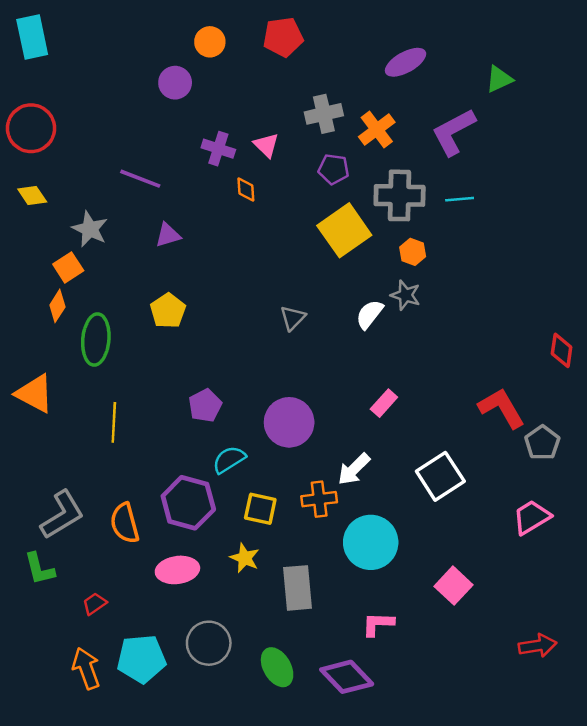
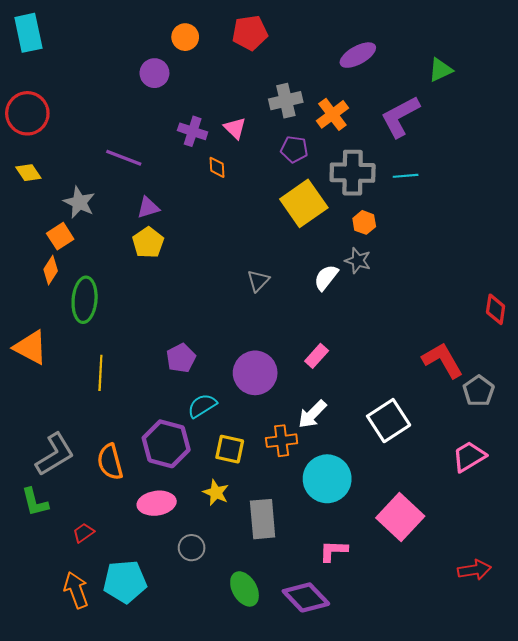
yellow pentagon: (168, 311) -> (148, 243), moved
pink rectangle: (384, 403) -> (317, 356), moved
pink square: (454, 586) -> (400, 517), size x1.4
gray circle: (209, 643) -> (192, 548), moved, size x0.7

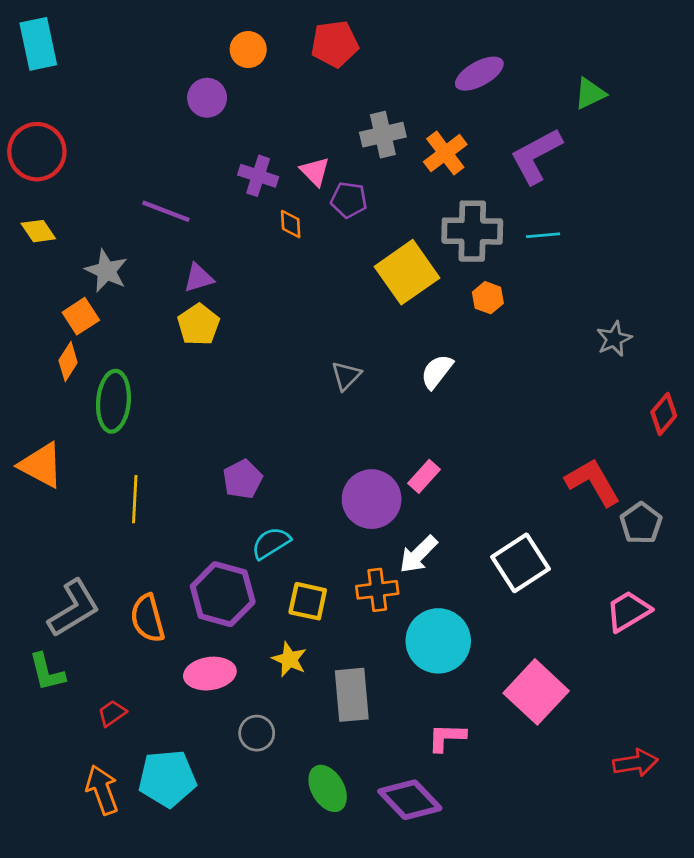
purple pentagon: (294, 149) -> (349, 200), moved
gray star: (358, 261) -> (614, 339), moved, turned 30
red diamond: (496, 309) -> (664, 414), turned 32
purple circle: (255, 373) -> (372, 499), moved

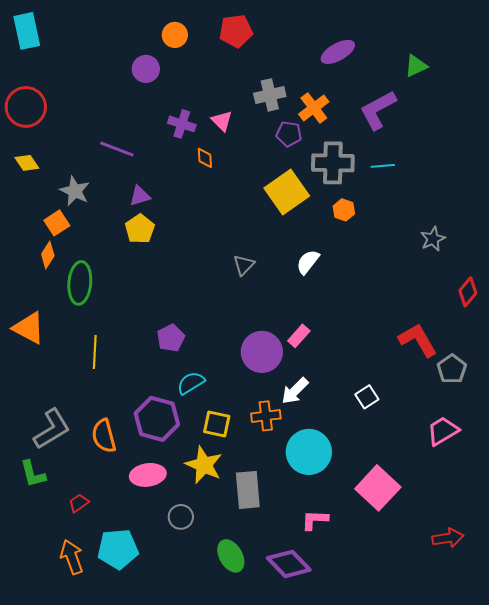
purple pentagon: (349, 200) -> (289, 134), moved
white square: (520, 563) -> (367, 397), size x0.6
yellow star: (289, 659) -> (204, 465), size x1.5

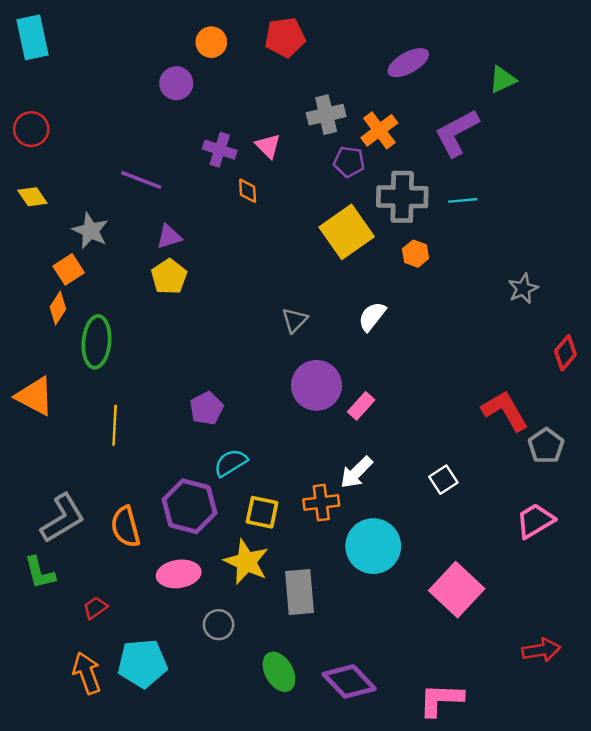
red circle: (26, 107) -> (31, 129), size x0.7
purple circle: (262, 352) -> (316, 385), moved
pink L-shape: (315, 520) -> (441, 700), moved, size x1.4

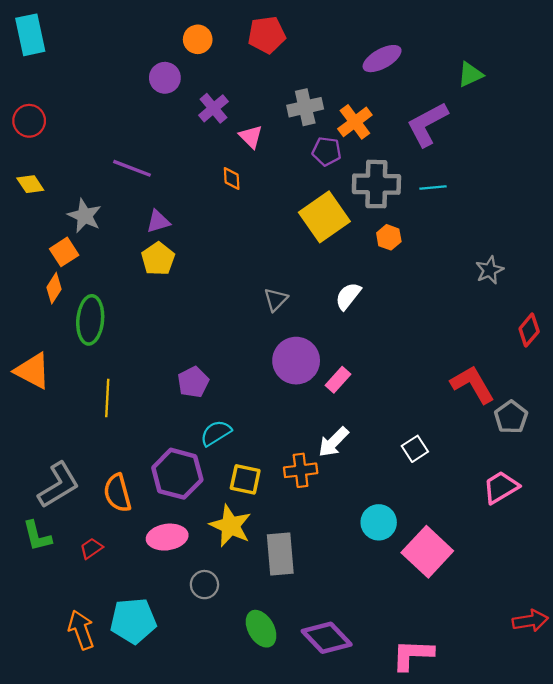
purple cross: (220, 150) -> (214, 108), moved, turned 32
cyan circle: (373, 546) -> (379, 522), moved, size x0.7
red trapezoid: (95, 608) -> (91, 548), moved
red arrow: (541, 650) -> (530, 621), moved

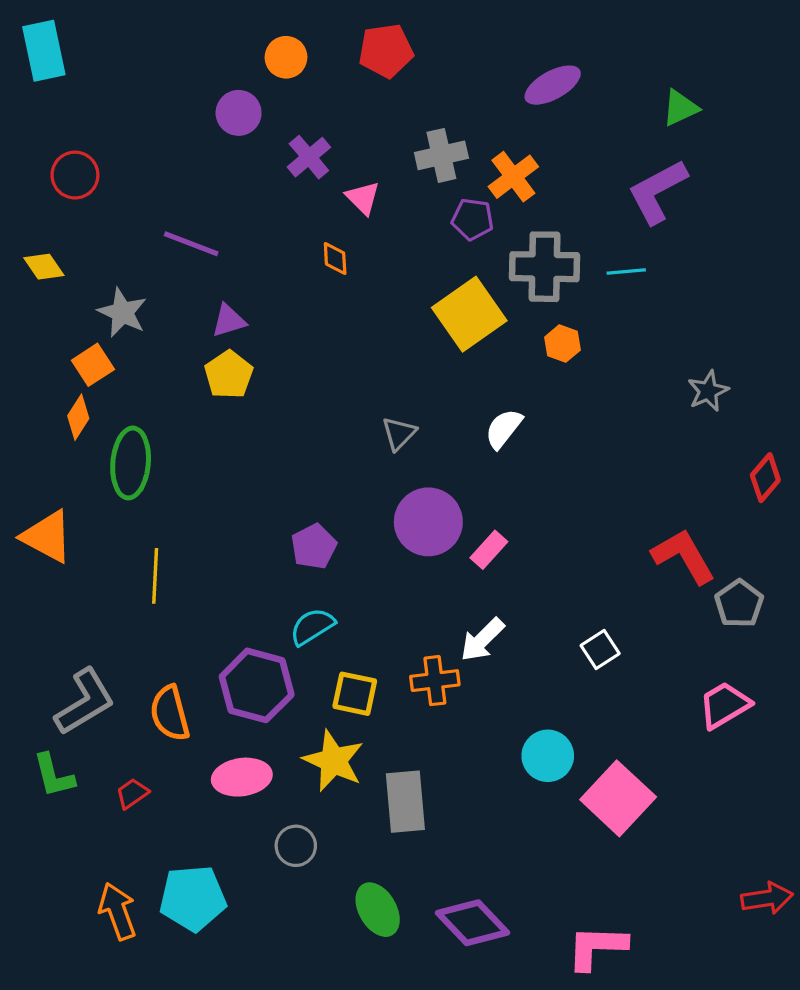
red circle: (29, 121) -> (75, 175), moved
purple L-shape: (427, 124) -> (657, 191), moved
purple pentagon: (193, 382) -> (314, 546), moved

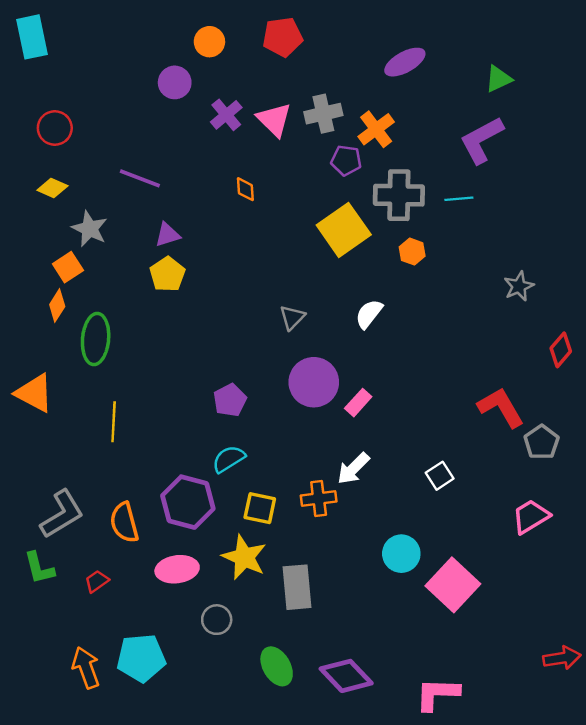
pink triangle: (363, 198) -> (274, 120), moved, size x1.4
yellow diamond: (44, 267) -> (52, 188), moved, turned -32

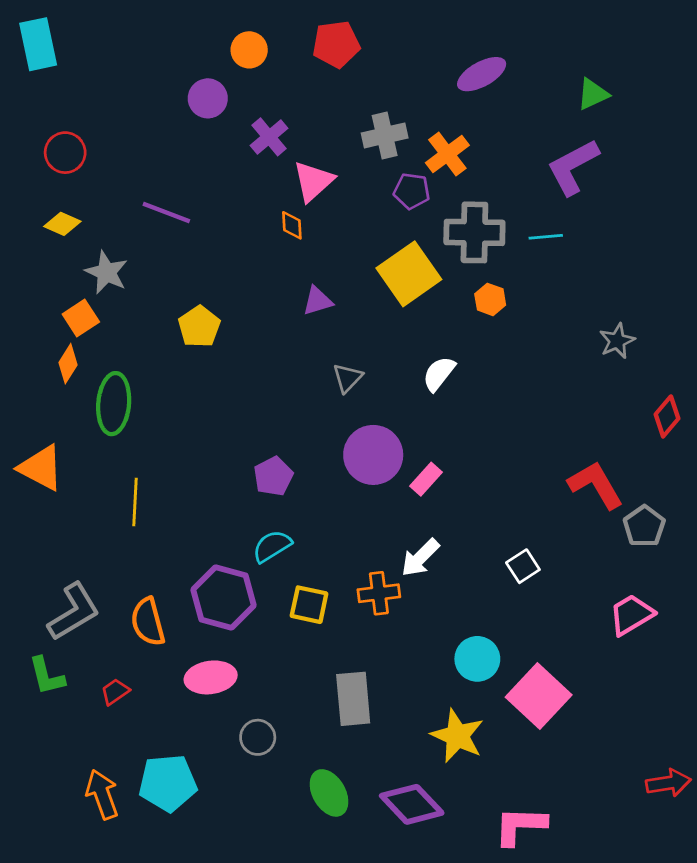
pink triangle: (274, 120) -> (313, 181), moved, turned 33
purple triangle: (167, 235) -> (318, 301), moved
yellow star: (244, 557) -> (457, 736), moved

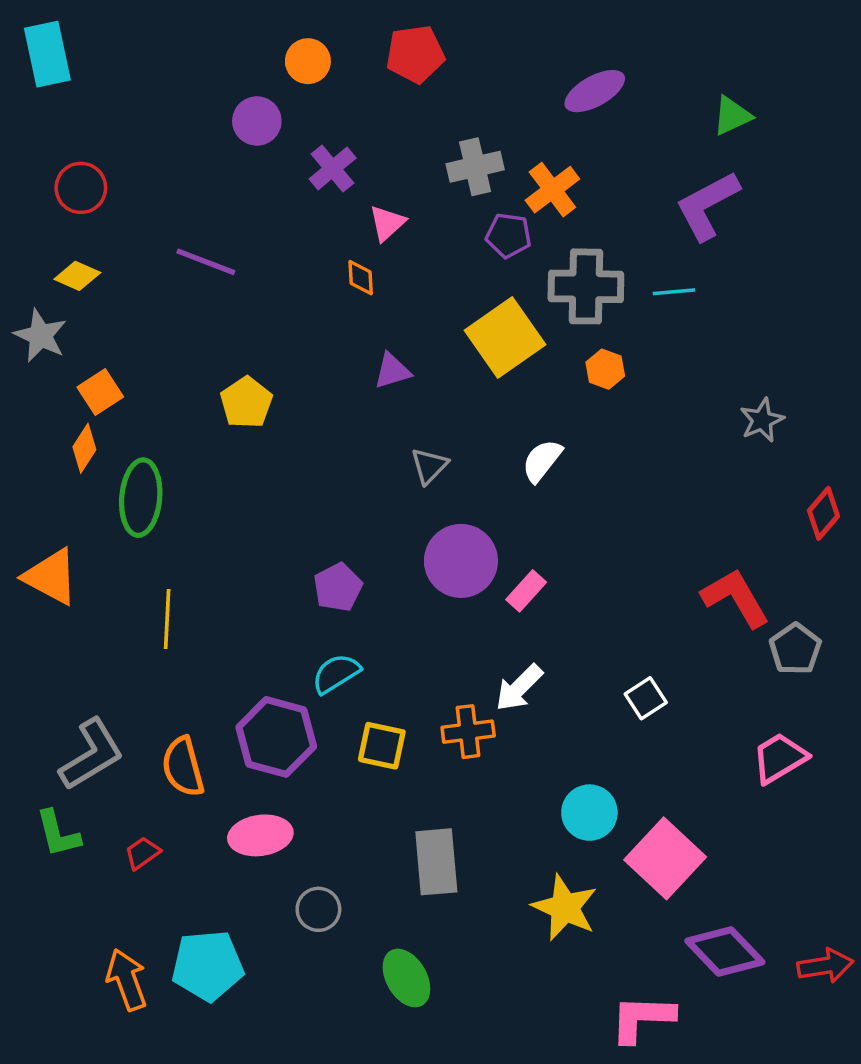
pink triangle: (313, 181) -> (387, 223), size x0.7
gray star: (107, 272) -> (40, 336), moved
purple diamond: (412, 804) -> (725, 952), moved

